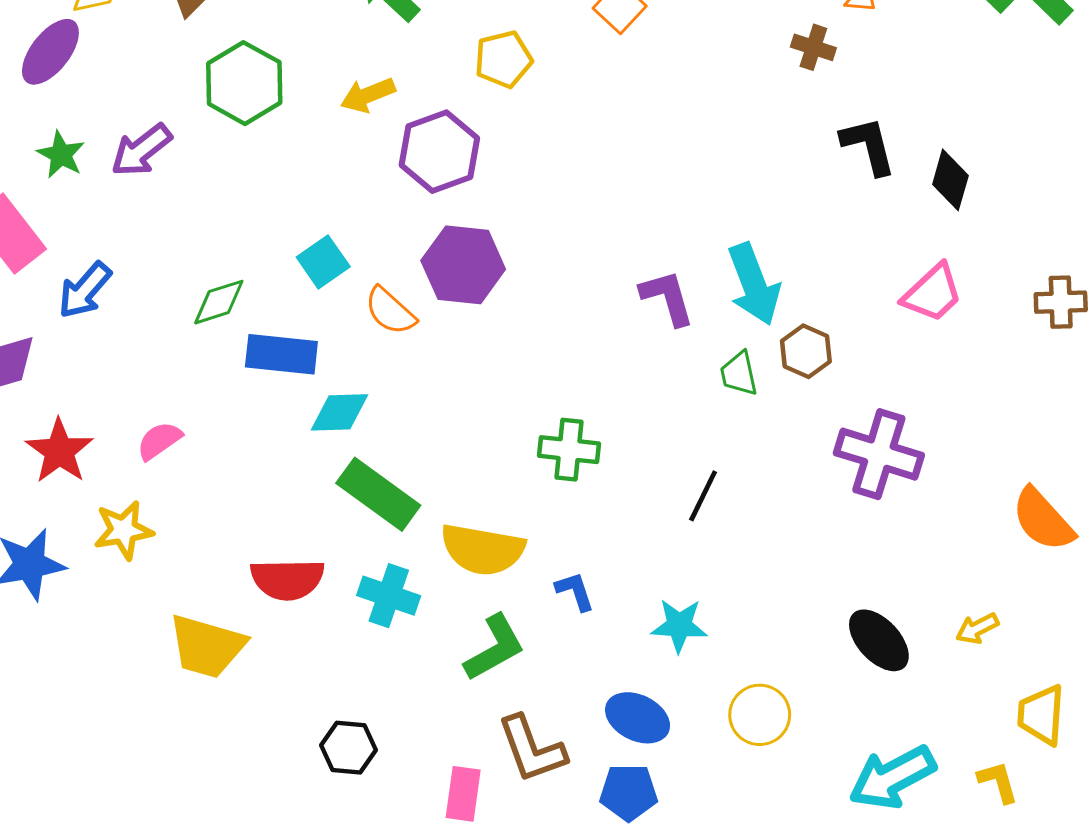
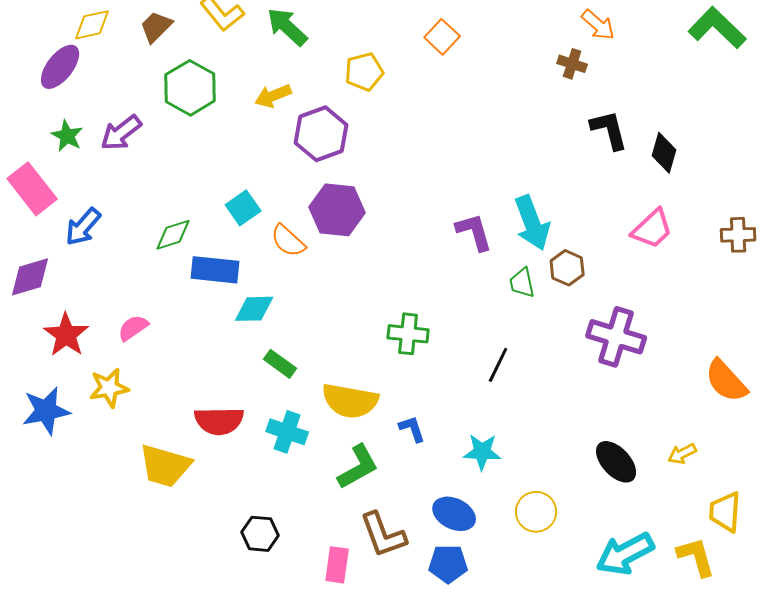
green rectangle: (378, 494) -> (280, 364), size x0.6
yellow L-shape: (998, 782) -> (696, 557), size x1.4

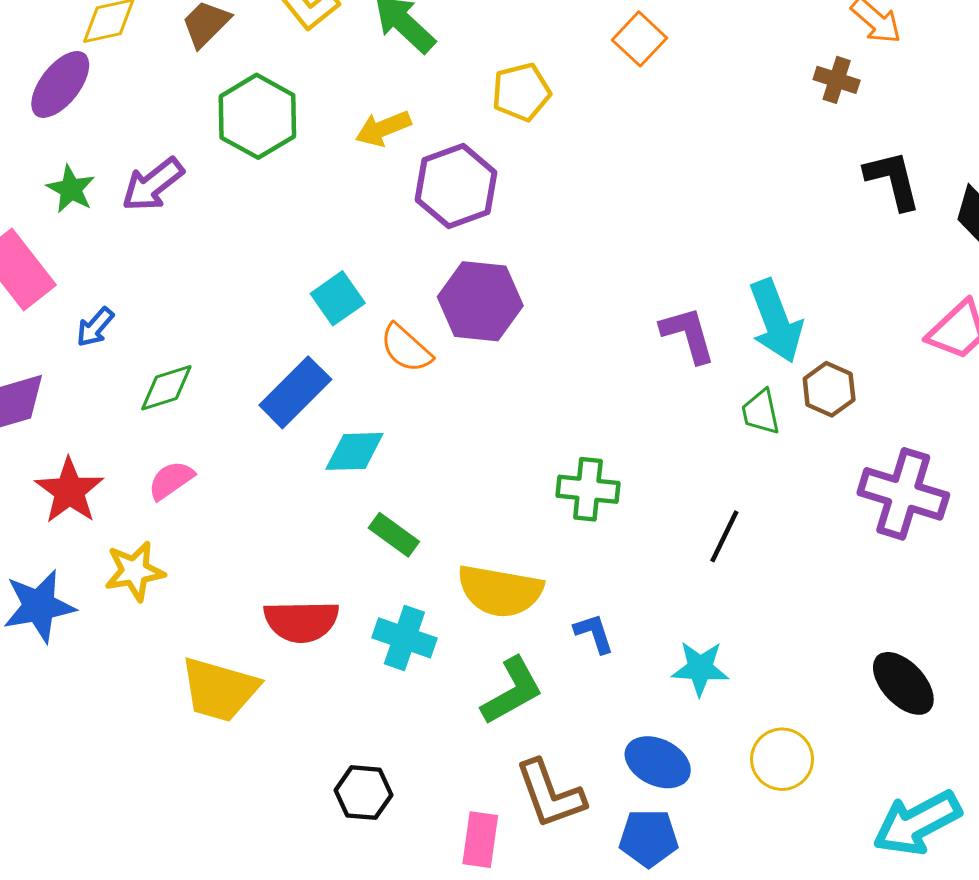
blue arrow: (83, 227) -> (95, 327), size x0.7
green diamond: (173, 235) -> (166, 388), moved
blue rectangle: (215, 270) -> (295, 392), turned -51

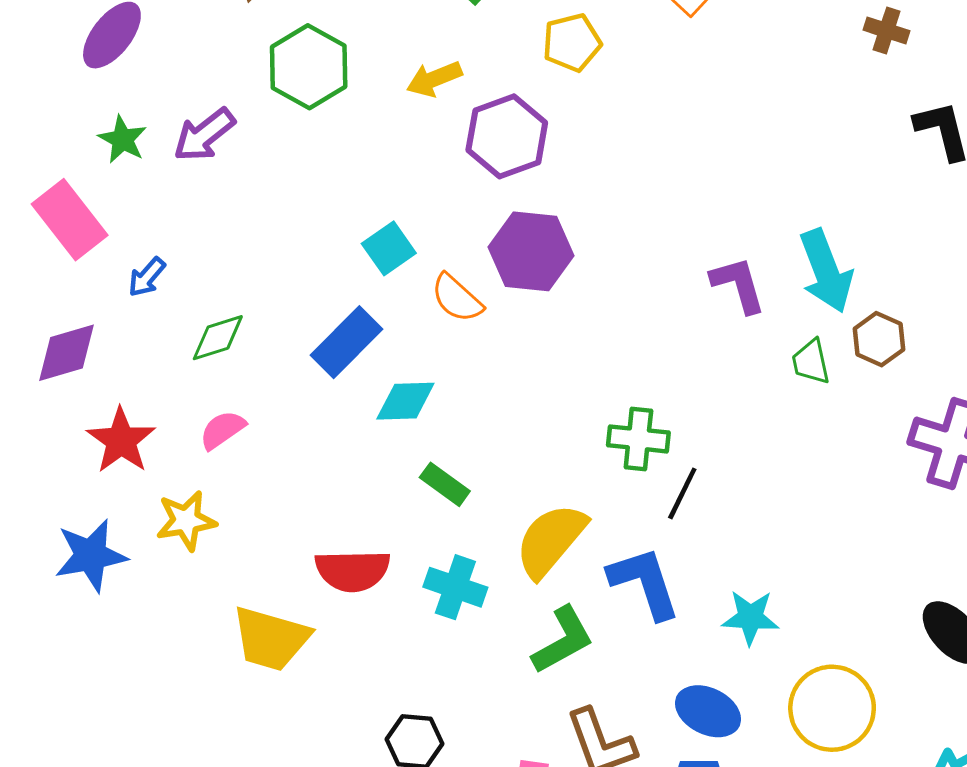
black line: (724, 536) -> (682, 493), moved
yellow semicircle: (500, 591) -> (551, 540), turned 120
blue L-shape: (594, 633) -> (644, 583), size x1.8
yellow circle: (782, 759) -> (832, 708), size x1.4

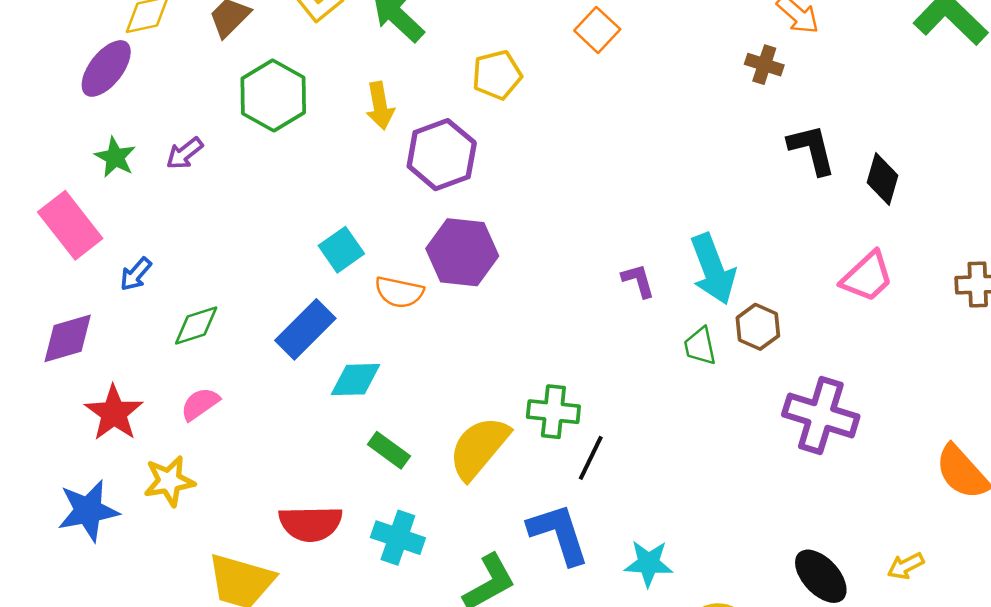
yellow arrow: (434, 79) -> (380, 106), turned -78
purple arrow: (204, 135) -> (185, 153), size x0.7
purple L-shape: (738, 285) -> (638, 281), size x0.7
orange semicircle: (457, 298) -> (399, 292), turned -30
yellow semicircle: (551, 540) -> (479, 448), moved

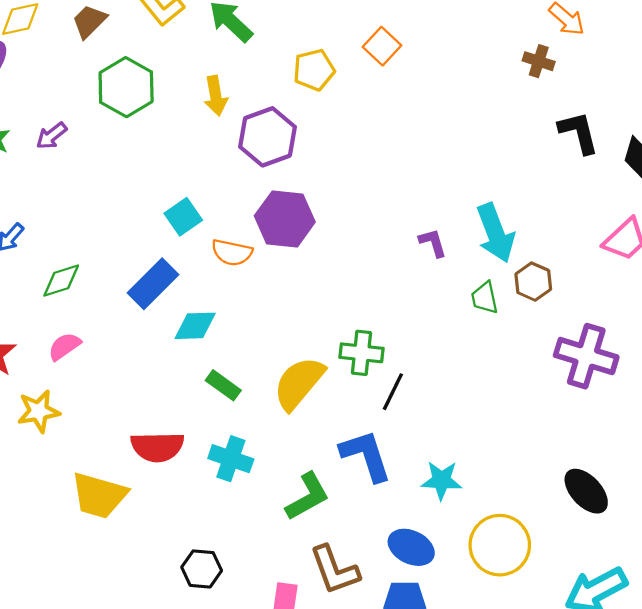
orange square: (597, 30) -> (382, 46), moved

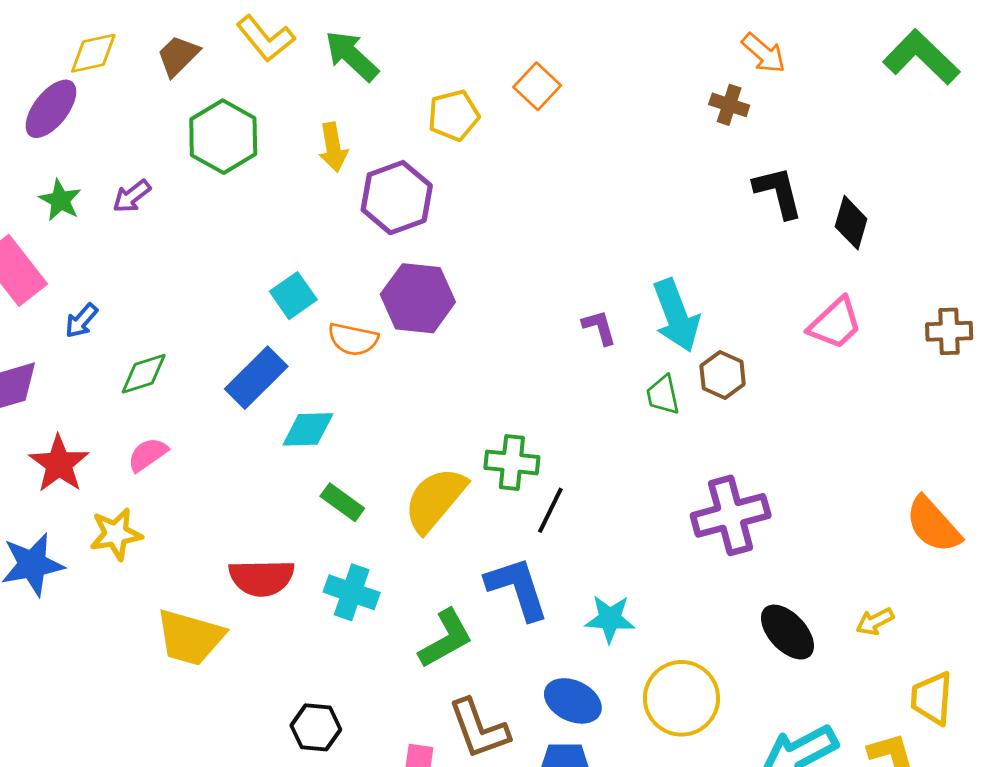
purple cross: (586, 356) -> (731, 515), moved, turned -32

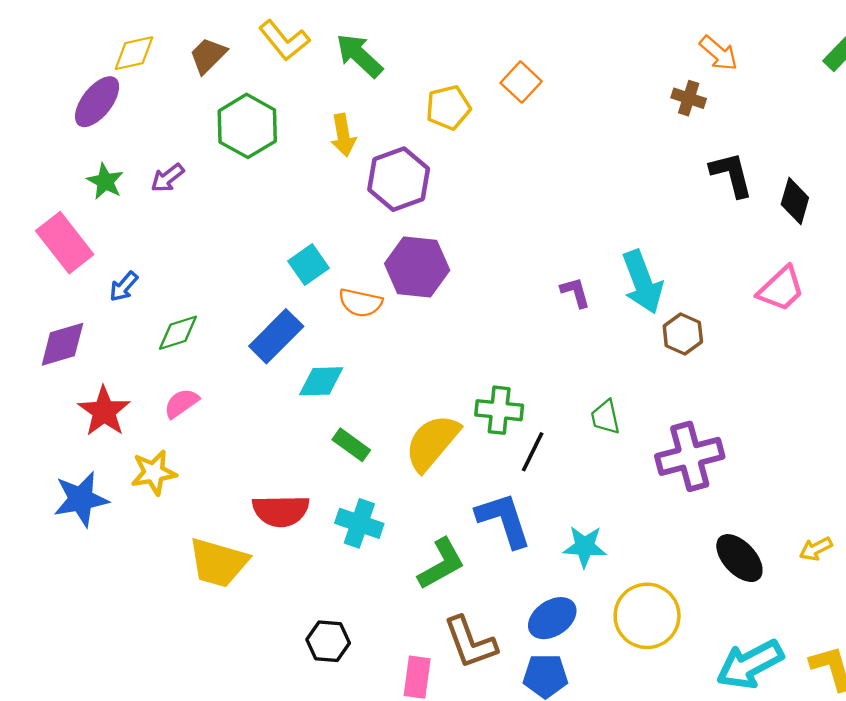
green trapezoid: (663, 395) -> (605, 417), moved
blue ellipse: (573, 701) -> (552, 618), turned -60

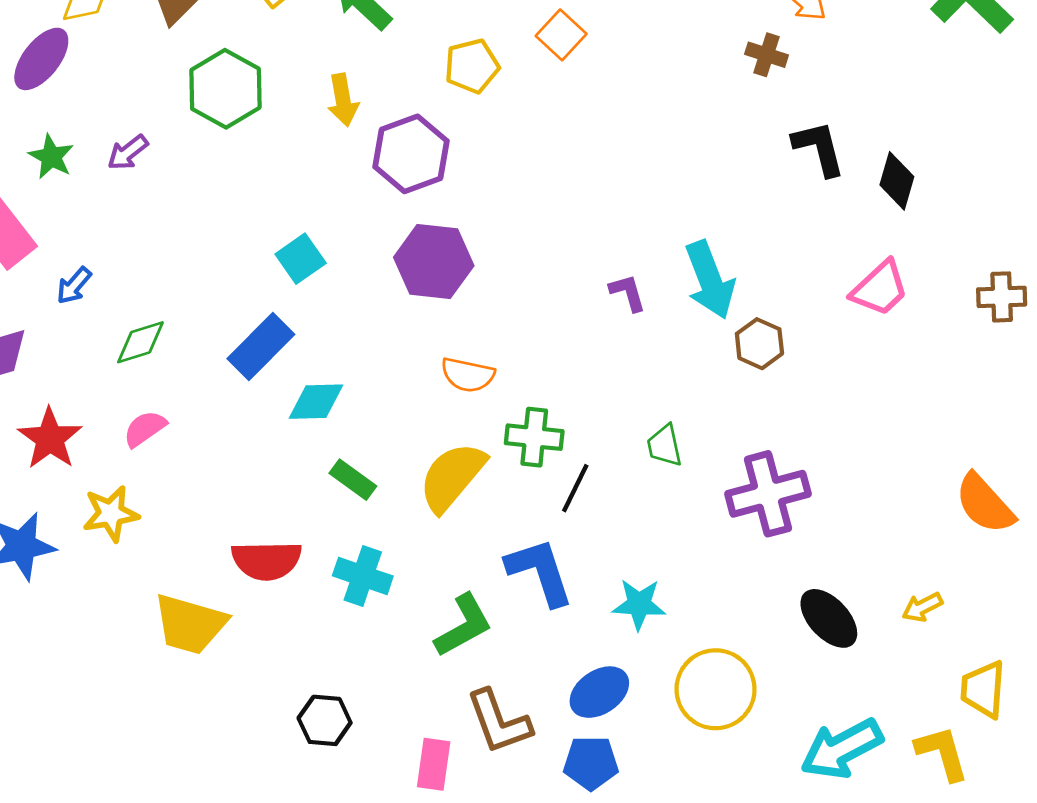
orange semicircle: (360, 303) -> (468, 375), moved

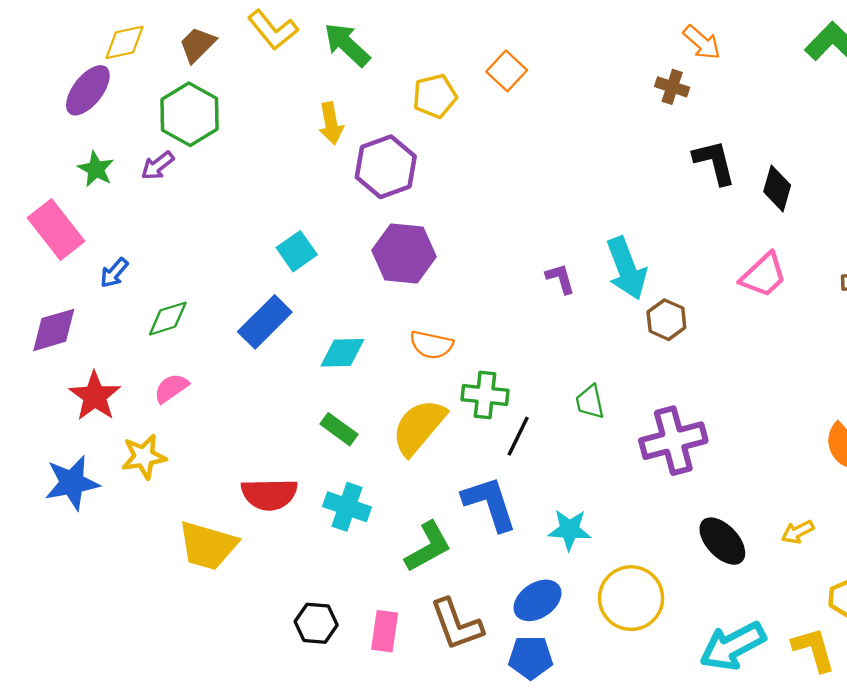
green hexagon: (225, 89) -> (189, 114), moved
cyan diamond: (316, 402) -> (342, 353), moved
pink rectangle: (434, 764) -> (385, 631), moved

